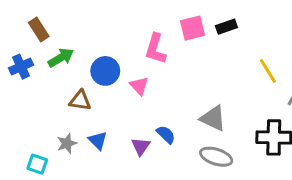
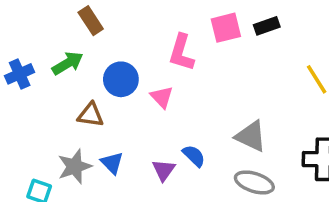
brown rectangle: (39, 30) -> (91, 21), moved
gray star: (67, 143) -> (75, 166), size x1.4

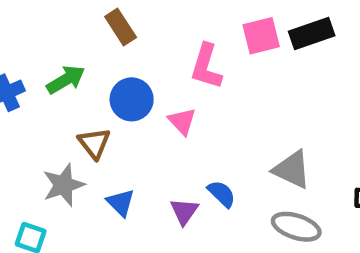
brown rectangle: (91, 21) -> (121, 27), moved
black rectangle: (267, 26) -> (312, 34), size x1.4
brown triangle: (91, 115) -> (94, 143), turned 44
gray star: (75, 166) -> (64, 185), moved

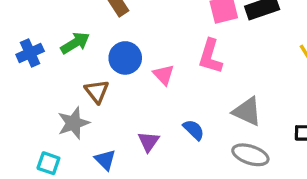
pink L-shape: (206, 66) -> (210, 56), moved
blue triangle: (121, 203) -> (105, 160), moved
purple triangle: (184, 211) -> (149, 141), moved

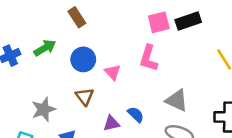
brown triangle: (97, 91) -> (85, 97), moved
purple triangle: (149, 141) -> (111, 123), moved, turned 42

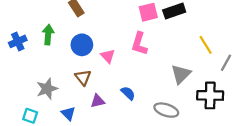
green arrow: (45, 48) -> (48, 35), turned -54
gray triangle: (177, 100) -> (181, 74), moved, turned 50
purple triangle: (111, 123) -> (98, 101), moved

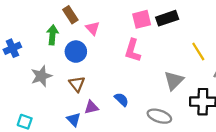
green arrow: (48, 35) -> (52, 35), moved
pink triangle: (108, 56) -> (93, 28), moved
gray star: (47, 89) -> (41, 76), moved
blue triangle: (68, 113) -> (74, 119), moved

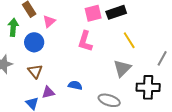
pink triangle: (93, 28) -> (49, 21), turned 32
yellow line: (198, 52) -> (129, 40), moved
blue semicircle: (122, 99) -> (75, 85), turned -32

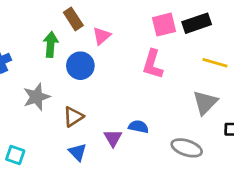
yellow line: (129, 40) -> (215, 63), turned -42
brown triangle: (35, 71) -> (73, 117), moved, turned 35
purple triangle: (48, 92) -> (113, 138), moved, turned -48

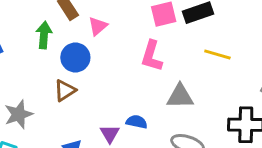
gray star: (36, 97) -> (19, 114), moved
gray triangle: (205, 103) -> (180, 96), moved, turned 44
brown triangle: (73, 117) -> (65, 90), moved

